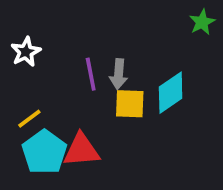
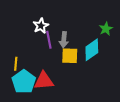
green star: (202, 22) -> (106, 29), moved
white star: (26, 52) -> (41, 26), moved
yellow line: (29, 119) -> (16, 64), turned -48

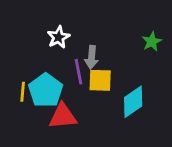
purple line: (49, 40) -> (79, 72), moved
cyan diamond: (92, 50) -> (133, 102), moved
cyan pentagon: (24, 82) -> (46, 90), moved

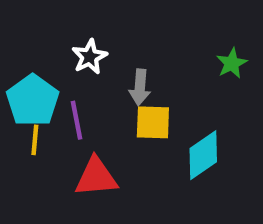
purple line: (79, 72) -> (76, 120), moved
cyan pentagon: (46, 90) -> (33, 100), moved

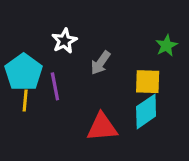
gray arrow: (140, 87) -> (100, 63), turned 30
yellow square: (153, 122) -> (148, 82), moved
red triangle: (96, 177) -> (102, 127), moved

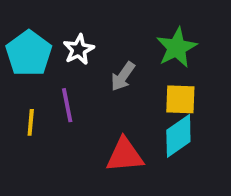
green star: (166, 46) -> (177, 48), moved, size x1.5
cyan pentagon: (24, 72) -> (29, 53), moved

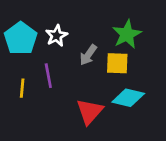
yellow square: (180, 99) -> (117, 63), moved
cyan diamond: (178, 136) -> (128, 98), turned 48
red triangle: (125, 155) -> (90, 111), turned -44

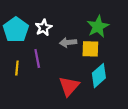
gray arrow: (88, 55) -> (68, 42), turned 49
cyan diamond: (128, 98) -> (99, 76), turned -55

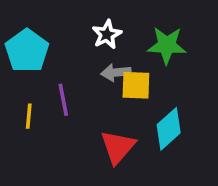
green star: (98, 27) -> (167, 45), turned 30
white star: (44, 28) -> (107, 34), moved
yellow square: (90, 49) -> (136, 85), moved

